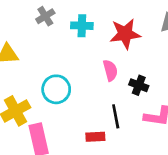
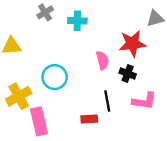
red star: (125, 34) -> (132, 44), moved

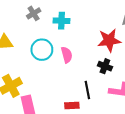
pink semicircle: (102, 60) -> (67, 55), moved
cyan circle: (55, 77) -> (42, 50), moved

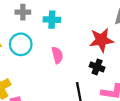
gray cross: (34, 13) -> (23, 12), turned 32
cyan circle: (42, 50) -> (21, 44), moved

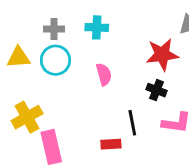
gray cross: (23, 12) -> (54, 29), moved

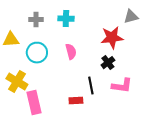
cyan circle: (55, 60) -> (37, 53), moved
black cross: (157, 90) -> (108, 63), turned 32
yellow cross: (27, 117) -> (17, 82), turned -30

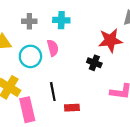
pink semicircle: (71, 52) -> (53, 48), moved
black cross: (108, 63) -> (94, 63), moved, turned -32
black line: (91, 86) -> (53, 92), moved

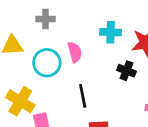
cyan cross: (61, 20) -> (111, 32), moved
black line: (53, 92) -> (83, 96), moved

